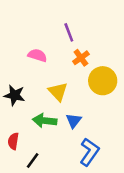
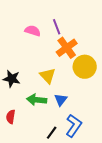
pink semicircle: (37, 55) -> (33, 31), moved
orange cross: (81, 58) -> (67, 48), size x1.5
black line: (33, 160) -> (52, 133), moved

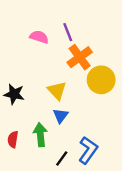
green arrow: (37, 100) -> (40, 135), moved, turned 78
blue triangle: (61, 100) -> (61, 116), moved

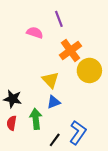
purple line: (68, 32) -> (59, 19), moved
black star: (14, 94) -> (13, 99), moved
blue triangle: (61, 116) -> (54, 102), turned 32

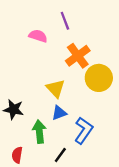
red semicircle: (12, 123) -> (17, 155), moved
blue L-shape: (78, 133) -> (84, 130), moved

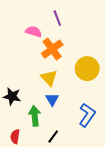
orange cross: (78, 56) -> (52, 49), moved
blue triangle: (59, 113) -> (52, 99), turned -40
blue L-shape: (84, 130) -> (87, 115), moved

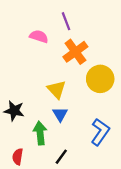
orange cross: (52, 49) -> (75, 52), moved

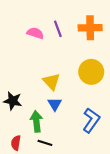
purple line: (66, 21) -> (58, 29), moved
orange cross: (75, 52) -> (90, 28), moved, turned 35
black line: (61, 157) -> (45, 143), moved, turned 72

